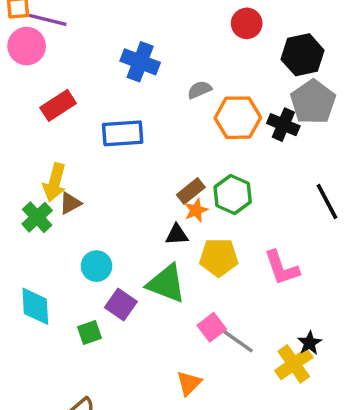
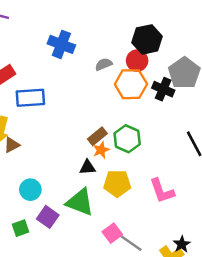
red circle: (247, 23) -> (137, 61), moved
black hexagon: (303, 55) -> (147, 39), moved
blue rectangle: (123, 133) -> (30, 98), moved
green square: (89, 332) -> (20, 228), moved

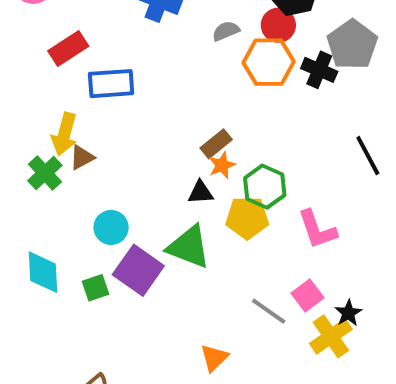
green hexagon: (127, 139) -> (265, 187), moved
purple square: (48, 217) -> (138, 270), size x1.4
pink square: (112, 233) -> (308, 296), moved

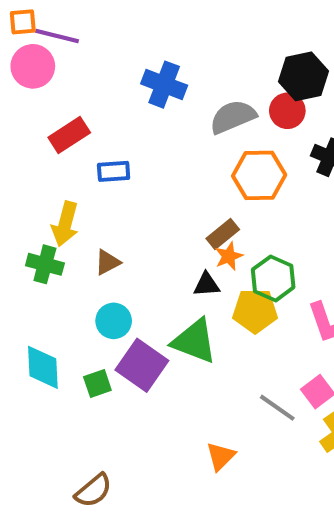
gray semicircle: (226, 31) -> (233, 117), size x1.6
orange hexagon: (269, 62) -> (259, 175), moved
blue rectangle: (111, 84) -> (114, 171), size x0.7
brown triangle: (82, 157) -> (108, 262), moved
green cross: (45, 173) -> (45, 264), turned -32

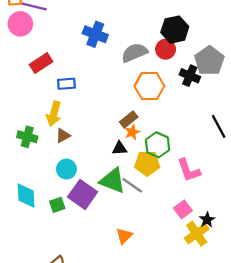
yellow arrow: (65, 224) -> (54, 114), moved
gray line: (277, 408) -> (132, 185), moved
orange triangle: (221, 456) -> (124, 236), moved

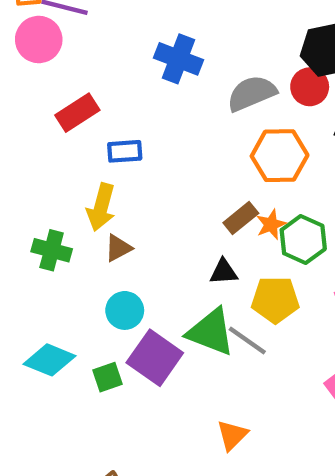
orange star: (132, 132) -> (271, 224), moved
green hexagon: (158, 145) -> (303, 239), moved
cyan diamond: (26, 196) -> (49, 360), turned -65

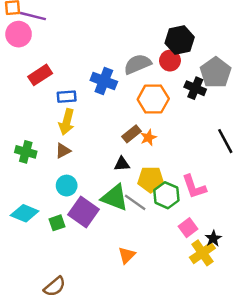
blue cross: (178, 59) -> (104, 81), moved
yellow arrow: (101, 207) -> (67, 122), moved
green hexagon: (303, 239) -> (166, 195), moved

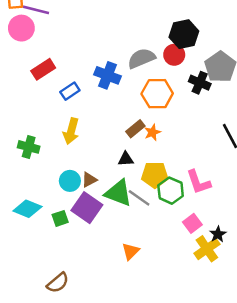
blue rectangle: (67, 97) -> (70, 91), turned -30
yellow arrow: (67, 122) -> (71, 131), moved
brown triangle: (63, 151) -> (89, 180), moved

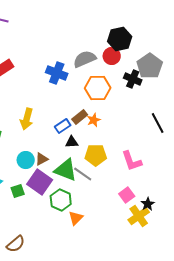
blue rectangle: (70, 91) -> (63, 126), moved
green hexagon: (171, 191) -> (61, 200), moved

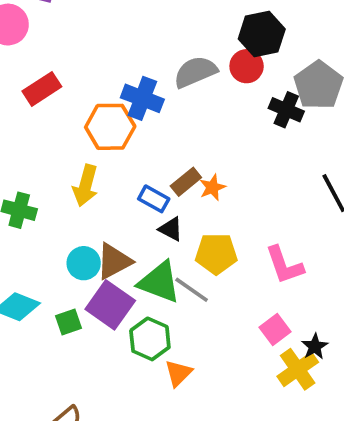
orange hexagon: (98, 88) -> (110, 127), moved
blue rectangle: (63, 126) -> (154, 199), turned 63
black triangle: (72, 142) -> (171, 229), turned 32
brown triangle: (42, 159) -> (114, 261), size x1.5

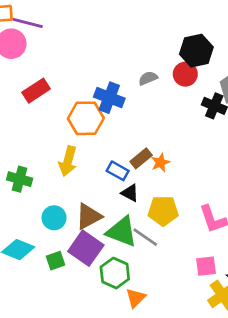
gray semicircle: (195, 72) -> (148, 78), size x0.6
cyan circle: (84, 263) -> (54, 218), moved
pink square: (275, 329) -> (206, 266), turned 30

